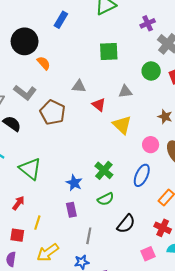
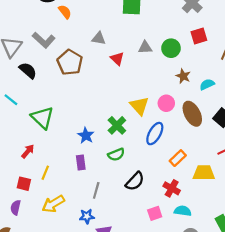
green circle: (151, 71) -> (171, 48), moved
yellow triangle: (122, 125) -> (139, 106), moved

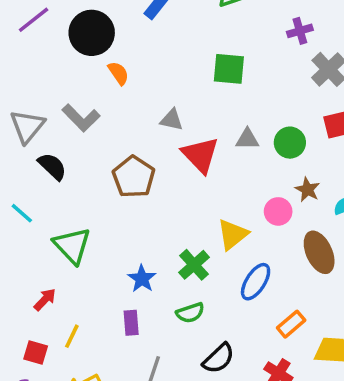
red triangle: (117, 59) -> (200, 155), size x1.6
brown pentagon: (70, 62) -> (134, 177), moved
pink circle: (166, 103) -> (278, 211), moved
yellow triangle: (139, 106) -> (233, 234), turned 30

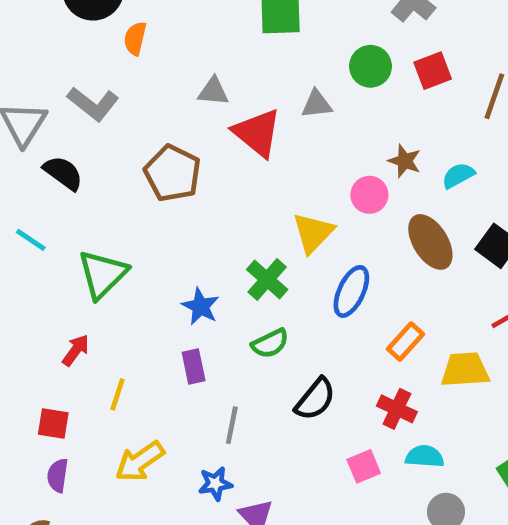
orange semicircle: (118, 73) -> (135, 38), turned -125
green circle: (290, 143) -> (371, 66), moved
green triangle: (72, 246) -> (103, 274), turned 36
red square: (36, 353) -> (53, 423), moved

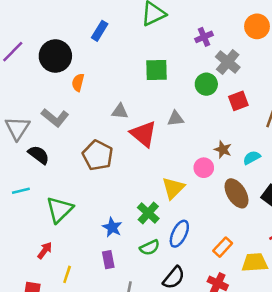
green circle: (371, 66) -> (206, 84), moved
cyan line: (31, 240) -> (21, 191), turned -48
blue ellipse: (351, 291) -> (179, 234), moved

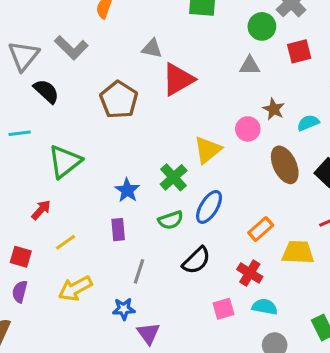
gray triangle: (176, 119) -> (250, 66), moved
red triangle: (143, 134) -> (178, 79), turned 44
yellow line: (67, 274) -> (66, 242), turned 30

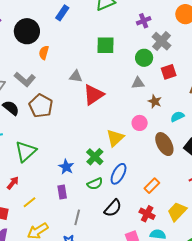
brown pentagon: (119, 100) -> (41, 106), moved
brown star: (274, 109) -> (155, 101), moved
yellow trapezoid: (298, 252) -> (177, 212), moved, turned -45

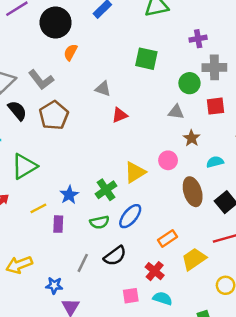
gray cross: (161, 41) -> (214, 67), turned 36
red triangle: (93, 95) -> (120, 115), size x0.6
yellow line: (30, 202) -> (38, 208), moved
yellow trapezoid: (177, 212) -> (194, 259), moved
gray line: (77, 217) -> (83, 263), moved

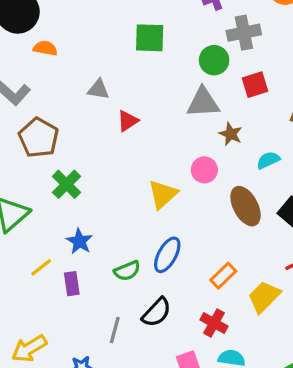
orange semicircle: (70, 52) -> (45, 48), turned 84
gray triangle: (176, 112) -> (203, 102), size x1.5
green cross: (106, 190) -> (66, 184), moved

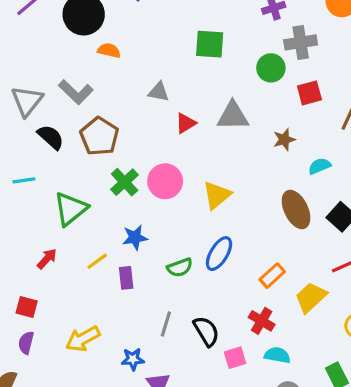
gray triangle: (203, 102) -> (233, 116), moved
brown star: (231, 134) -> (284, 140), turned 30
pink circle: (204, 170) -> (165, 181), moved, size x1.4
blue star: (79, 241) -> (135, 238), turned 30
black semicircle: (157, 312) -> (206, 331), moved, turned -76

